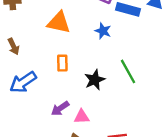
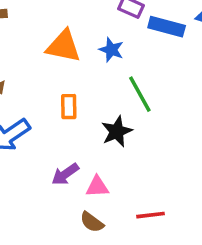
blue star: (103, 31) -> (111, 50), moved
green line: (128, 71) -> (140, 94), moved

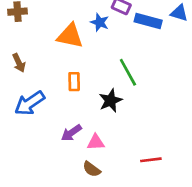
blue star: (111, 50) -> (100, 22), moved
red line: (151, 215) -> (151, 160), moved

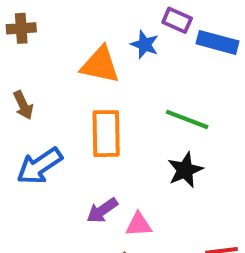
green line: (128, 72) -> (187, 119), turned -40
orange rectangle: (74, 82) -> (106, 134), size x1.6
black star: (110, 101) -> (185, 170), moved

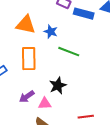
blue star: (145, 45) -> (51, 32), moved
black star: (185, 170) -> (58, 86), moved

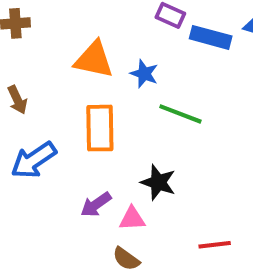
black star: (58, 86) -> (158, 182), turned -30

